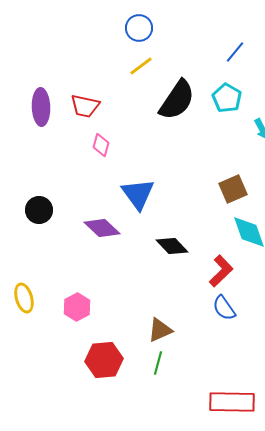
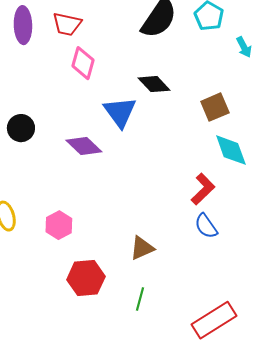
pink diamond: (101, 145) -> (83, 63), size x1.4
black diamond: (172, 246) -> (154, 84), moved
green line: (158, 363) -> (140, 299), moved
red rectangle: (232, 402) -> (214, 320), turned -33

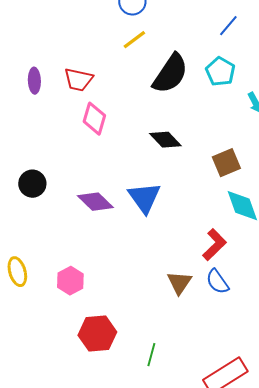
purple ellipse: (23, 25) -> (34, 81), size x0.7
blue triangle: (120, 112) -> (144, 198), moved
brown triangle: (142, 248) -> (179, 283), moved, turned -32

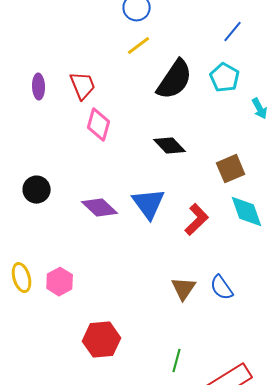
red trapezoid: (78, 80) -> (83, 86), turned -124
red L-shape: (214, 245) -> (197, 220), moved
pink hexagon: (70, 281) -> (60, 282), moved
green line: (151, 355) -> (177, 361), moved

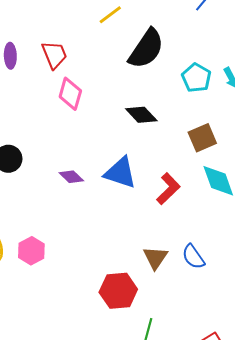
cyan pentagon: (225, 78) -> (196, 78), moved
blue triangle: (149, 204) -> (120, 173), turned -36
purple diamond: (100, 208) -> (71, 177), size x0.7
red hexagon: (102, 340) -> (118, 291), moved

